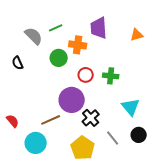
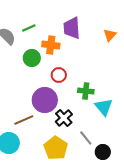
orange triangle: (137, 35) -> (110, 35), turned -32
green cross: (111, 76) -> (86, 91), moved
black circle: (139, 135) -> (103, 152), moved

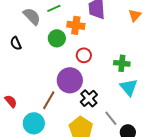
green cross: (86, 91) -> (122, 63), moved
brown line: (24, 120) -> (49, 100), turned -36

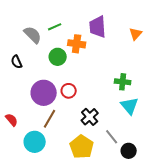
red circle: (84, 55) -> (69, 91), moved
purple circle: (70, 80) -> (44, 93), moved

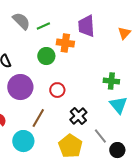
gray semicircle: (33, 35) -> (21, 21), moved
purple circle: (44, 93) -> (20, 87), moved

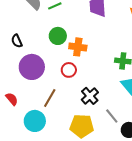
orange cross: (65, 43) -> (78, 47), moved
yellow pentagon: (70, 146) -> (82, 126), turned -30

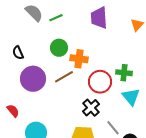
red circle: (69, 70) -> (100, 82), moved, size x1.5
brown line: (50, 98) -> (64, 77), moved, turned 30

